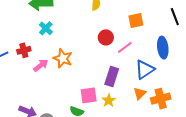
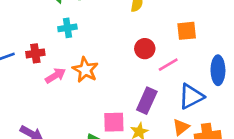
cyan cross: (46, 28) -> (67, 28), turned 32

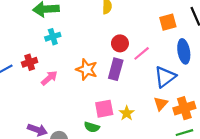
orange square: (187, 31) -> (168, 22), moved
orange star: (85, 70) -> (87, 69), moved
purple rectangle: (147, 101) -> (116, 69), moved

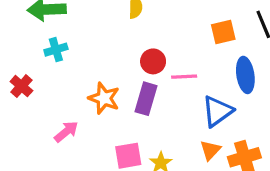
pink line: (142, 53) -> (184, 77), turned 36
red cross: (30, 62) -> (21, 86), turned -32
pink arrow: (49, 78) -> (66, 132), moved

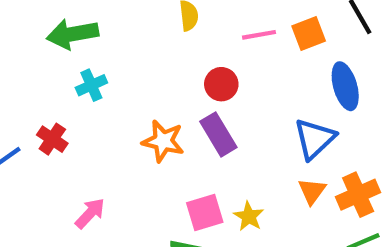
pink line: (184, 77) -> (259, 35), moved
purple rectangle: (146, 99) -> (218, 134), turned -40
pink arrow: (66, 132) -> (90, 213), moved

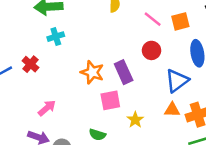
pink line: (259, 35) -> (153, 19), turned 42
red circle: (221, 84) -> (151, 50), moved
orange triangle: (312, 191) -> (172, 110), turned 49
pink square: (205, 212) -> (110, 100), moved

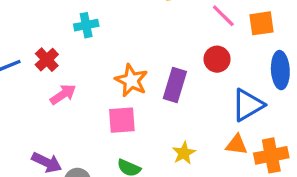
purple rectangle: (124, 72) -> (175, 85), turned 35
pink square: (110, 100) -> (122, 120), moved
pink arrow: (47, 108) -> (63, 94), moved

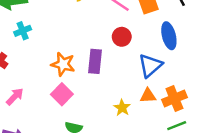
pink arrow: (63, 94) -> (15, 97), moved
pink square: (122, 120) -> (62, 94), turned -30
yellow star: (184, 153) -> (122, 108), moved

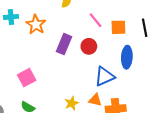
purple rectangle: (95, 61) -> (64, 44), moved
orange star: (63, 64) -> (36, 24), moved

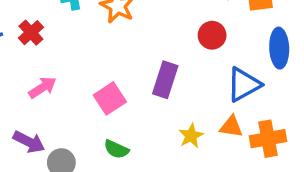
purple rectangle: (64, 44) -> (165, 80), moved

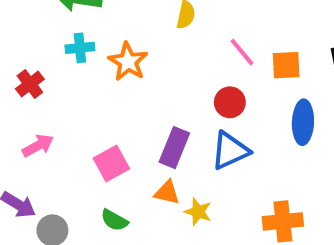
blue triangle: (244, 85) -> (230, 151), moved
orange triangle: (231, 127) -> (167, 193), moved
yellow star: (191, 136) -> (198, 212), turned -30

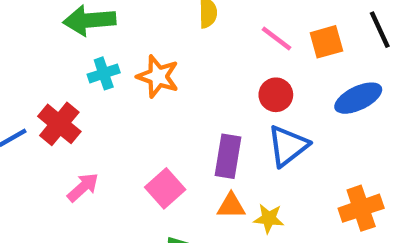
red cross: (30, 84) -> (59, 124), size x1.4
blue ellipse: (303, 122) -> (358, 98), turned 75

